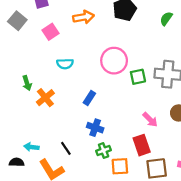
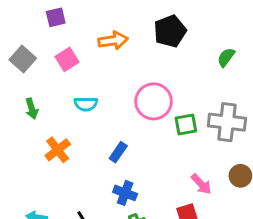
green semicircle: (166, 19) -> (226, 57), moved
gray square: (17, 21) -> (23, 59), moved
green arrow: (27, 83) -> (32, 109), moved

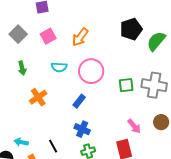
black pentagon: (170, 31) -> (131, 29), moved
orange arrow: (113, 40) -> (80, 37), moved, turned 132
green semicircle: (226, 57) -> (156, 41), size x1.5
pink circle: (154, 101) -> (91, 71), moved

